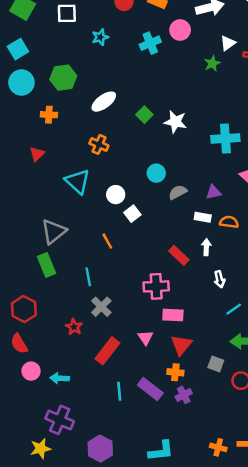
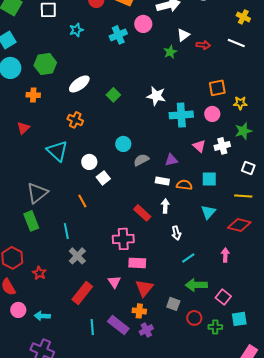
white star: (175, 122) -> (156, 96), moved
red star: (74, 327) -> (39, 273), moved

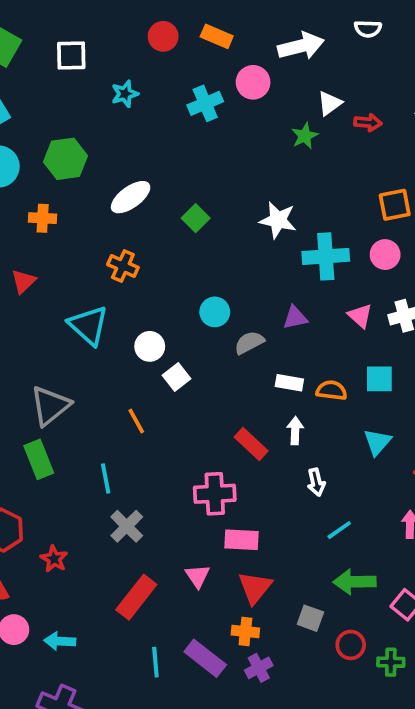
purple triangle: (171, 160) -> (295, 318), moved

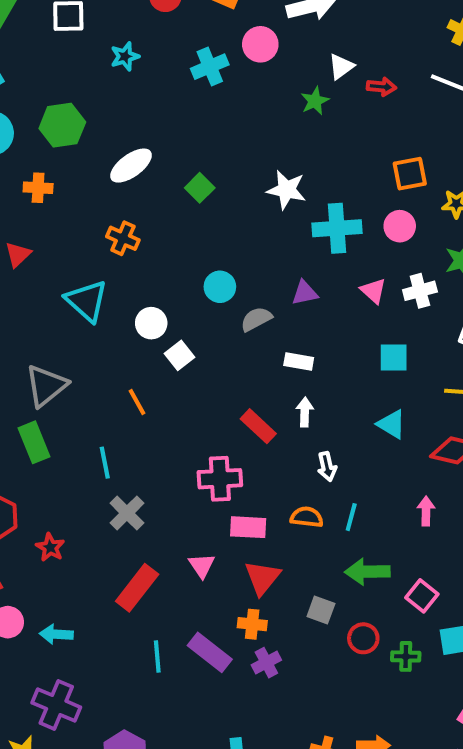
orange semicircle: (332, 390) -> (307, 517), moved
cyan triangle: (377, 442) -> (392, 424), turned -40
cyan line: (339, 530) -> (351, 517), turned -40

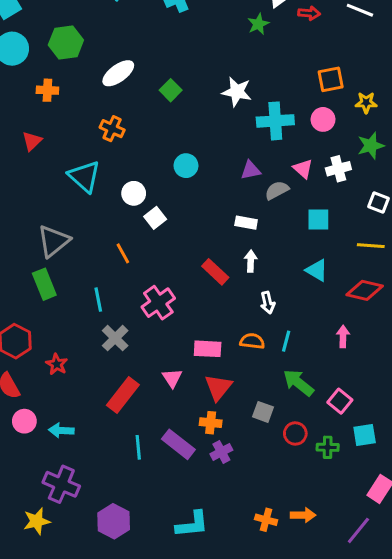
gray semicircle: (256, 319) -> (277, 190), moved
pink cross: (220, 479) -> (158, 303), moved, turned -32
green arrow: (367, 572) -> (298, 383), turned 40

